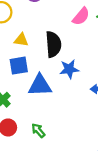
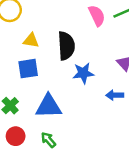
pink semicircle: (81, 16) -> (97, 16), turned -66
blue triangle: (40, 85) -> (49, 106), moved

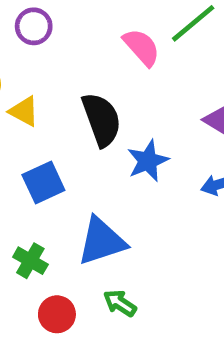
yellow triangle: (31, 41) -> (24, 111), moved, turned 35

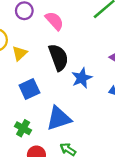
pink semicircle: (142, 47) -> (54, 21), moved
yellow triangle: (24, 111) -> (20, 53), turned 49

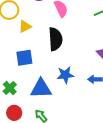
blue star: (82, 78) -> (65, 75), moved

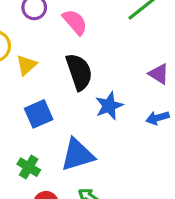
blue star: (65, 75) -> (109, 106), moved

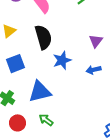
purple triangle: (159, 74) -> (96, 41), turned 32

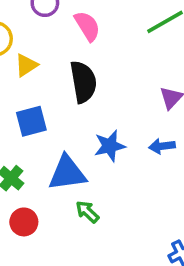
blue star: (62, 60) -> (110, 146), moved
green arrow: (46, 120) -> (87, 212), moved

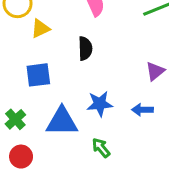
black semicircle: (83, 82) -> (85, 48), size x0.7
green arrow: (87, 212) -> (101, 148), moved

